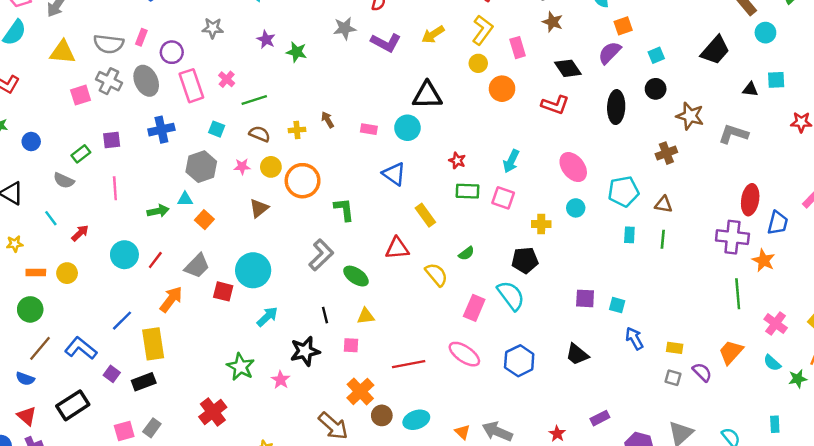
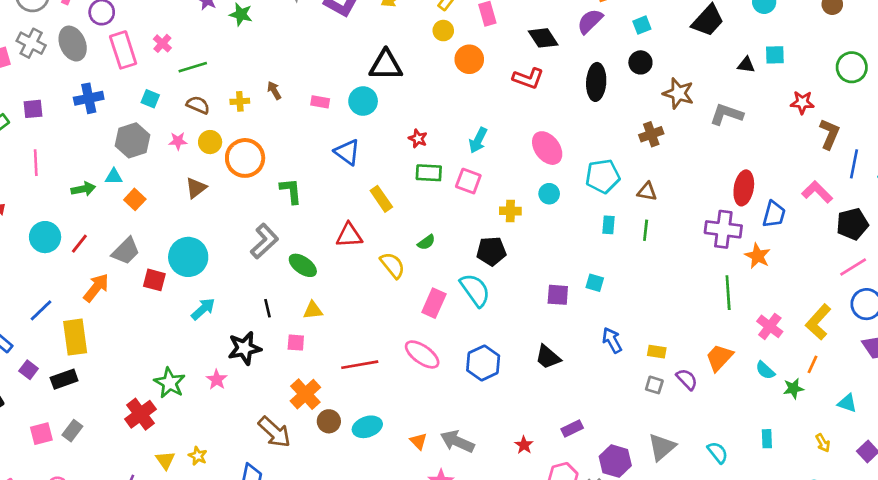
cyan square: (617, 305) -> (595, 283), moved
green star: (241, 367) -> (170, 383), moved

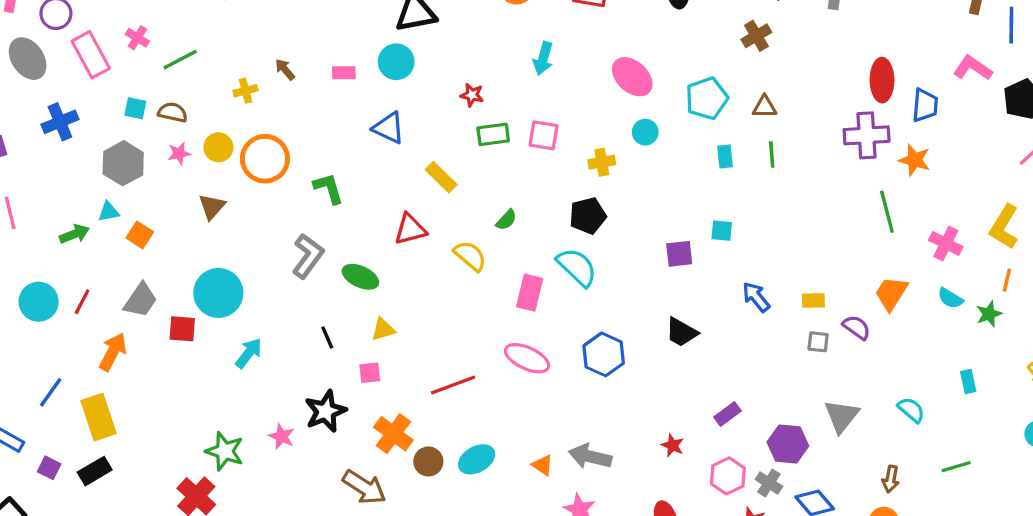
brown semicircle: (198, 105) -> (173, 112), moved
cyan arrow: (478, 140) -> (543, 58), moved
black star: (244, 348) -> (326, 411), moved

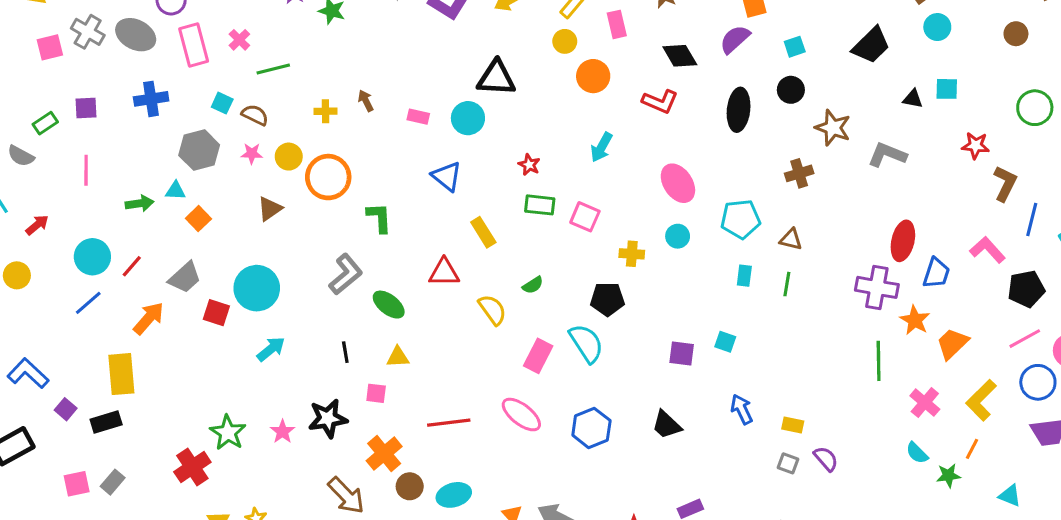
gray ellipse: (28, 59) -> (136, 35), turned -42
orange trapezoid: (891, 293) -> (952, 344), moved
blue line: (51, 392) -> (88, 303), moved

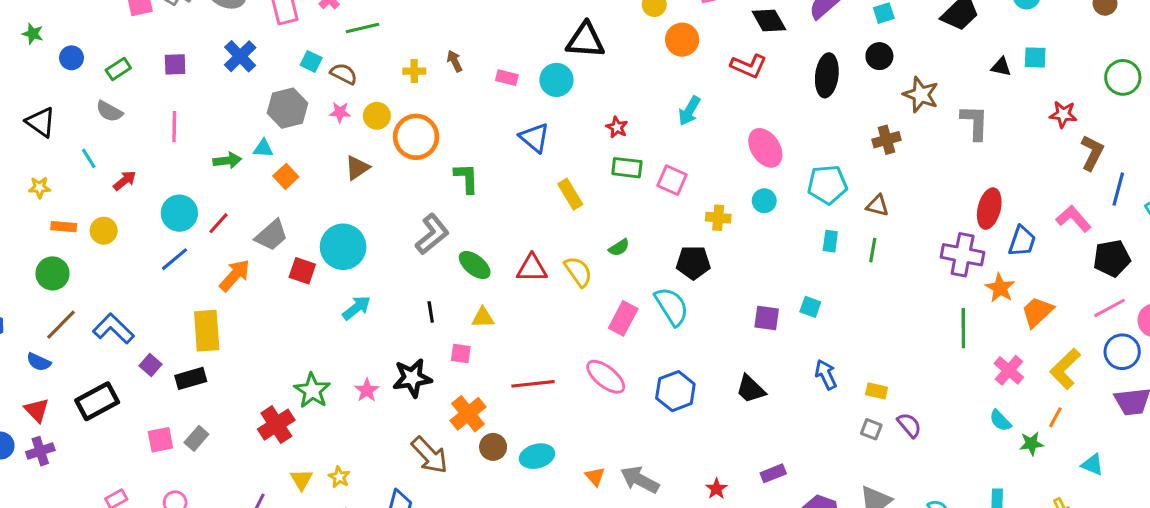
blue cross: (151, 99) -> (240, 56), turned -36
green rectangle: (45, 123) -> (118, 69), moved
gray L-shape: (887, 155) -> (975, 122), turned 69
red triangle: (444, 272) -> (532, 268), moved

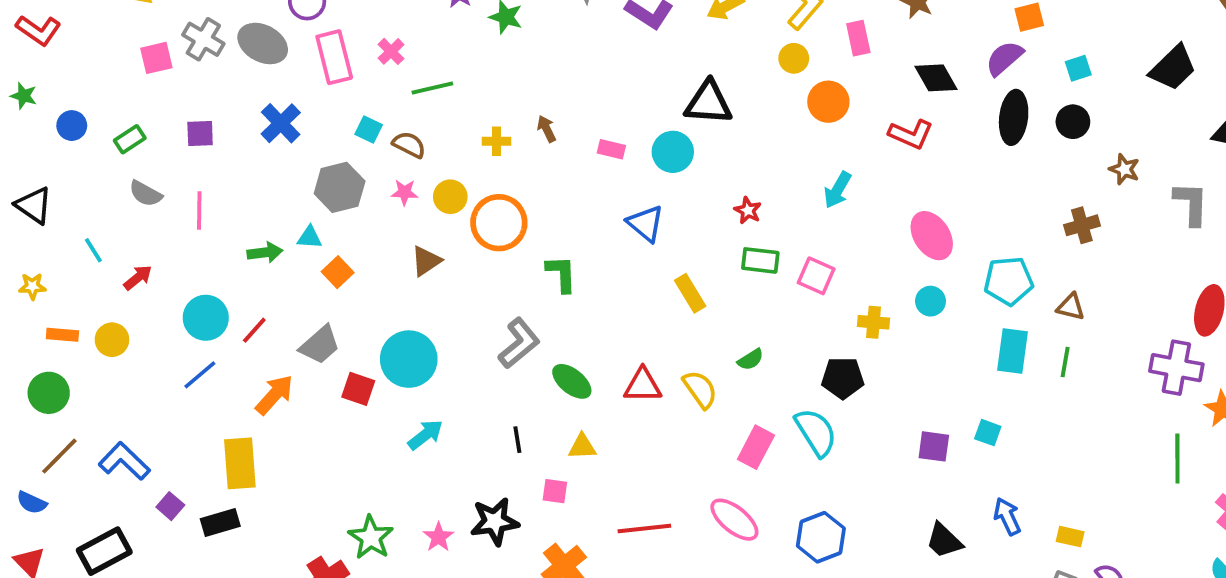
black ellipse: (827, 75) -> (1014, 117), moved
brown star: (921, 95) -> (1124, 169), size x0.7
gray semicircle: (109, 111) -> (146, 194), moved
cyan rectangle: (830, 241) -> (1013, 351), size x1.6
black trapezoid: (751, 389) -> (944, 541), moved

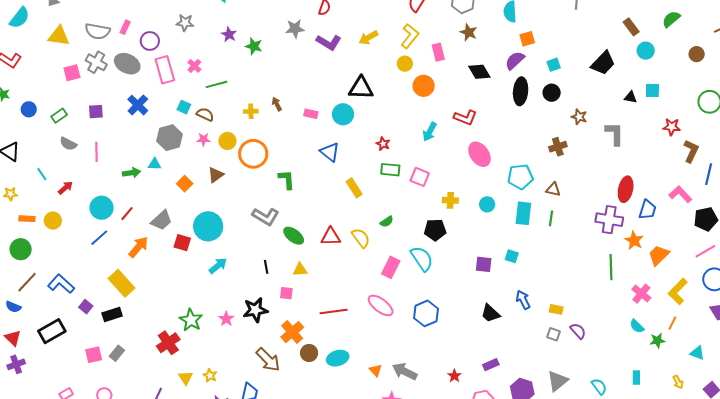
red L-shape: (911, 134) -> (465, 118), moved
orange square: (338, 272) -> (185, 184), moved
cyan circle: (930, 301) -> (487, 204), moved
gray L-shape: (519, 343) -> (266, 216), turned 72
yellow rectangle: (240, 463) -> (121, 283), turned -36

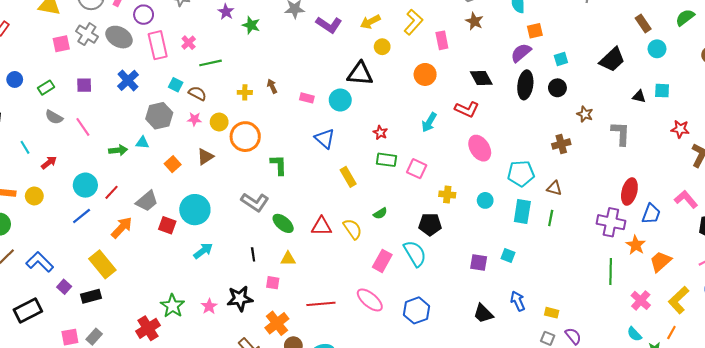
yellow circle: (405, 64) -> (382, 47), moved
black diamond: (479, 72) -> (481, 78), moved
pink line: (97, 152) -> (83, 127), turned -36

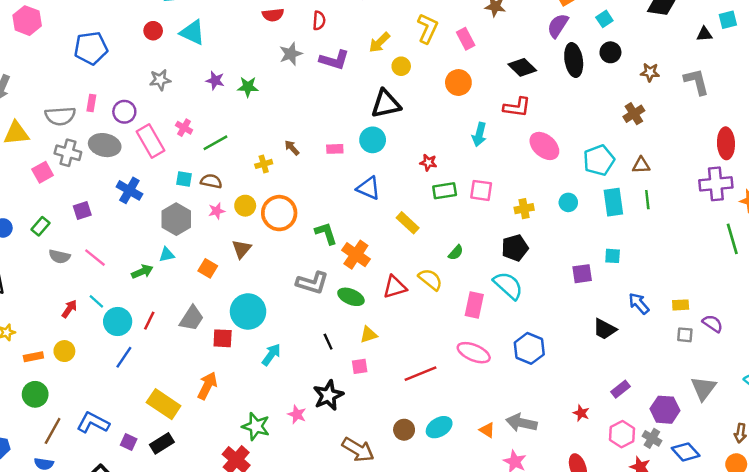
cyan line: (25, 147) -> (96, 301), moved
orange arrow: (122, 228) -> (207, 386), moved
orange cross: (277, 323) -> (356, 255), moved

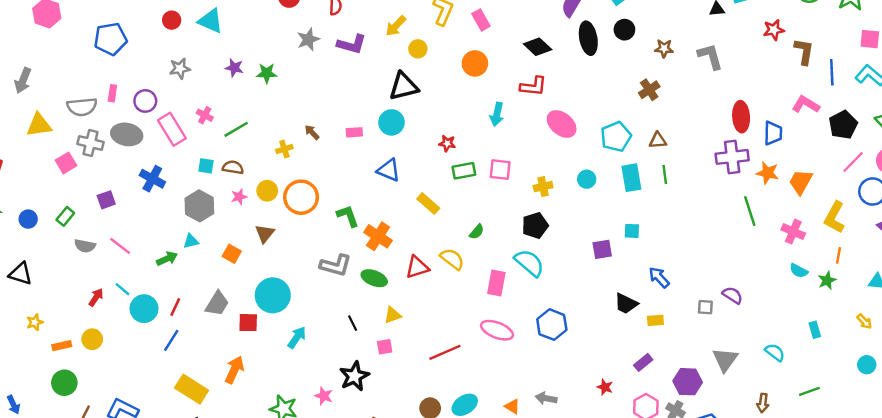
yellow rectangle: (681, 305) -> (655, 320), moved
blue line: (124, 357) -> (171, 340), moved
gray arrow: (522, 423) -> (546, 398), size x0.7

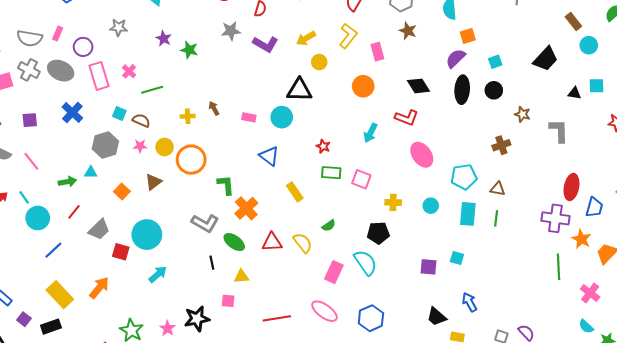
red line: (175, 307) -> (74, 212), moved
black line: (353, 323) -> (212, 263), moved

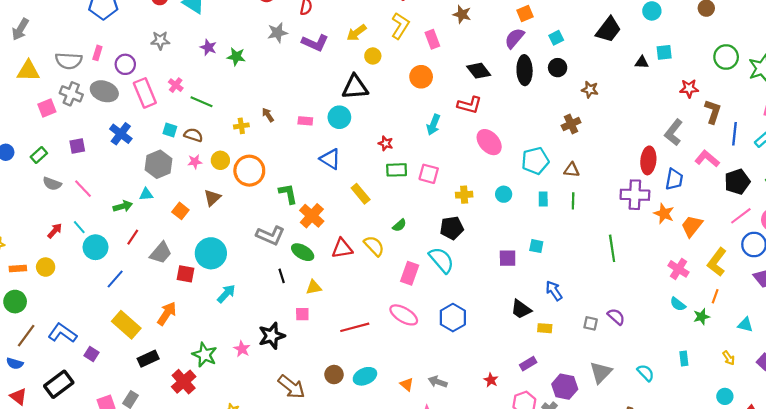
green line: (152, 90) -> (202, 102), turned 45
gray L-shape: (559, 131) -> (674, 132), moved, turned -135
cyan rectangle: (468, 214) -> (543, 199), size x0.6
green line: (559, 267) -> (612, 248), moved
black rectangle: (51, 327) -> (148, 359), moved

